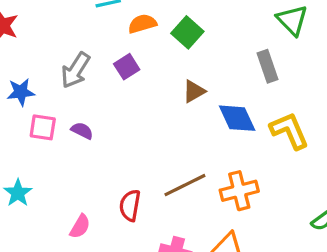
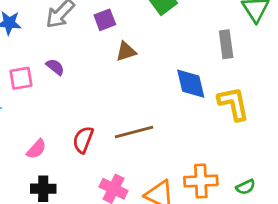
brown triangle: (194, 91) -> (126, 52), moved
pink square: (43, 127) -> (21, 78), moved, turned -30
orange cross: (239, 191) -> (201, 181), moved

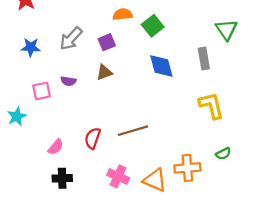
brown triangle: (126, 52) -> (104, 72), moved
purple semicircle: (55, 67) -> (68, 81), turned 152
blue diamond: (191, 84) -> (161, 66), moved
green semicircle: (246, 187) -> (223, 154), moved

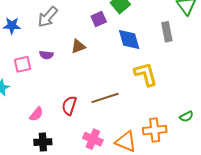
purple square: (107, 42) -> (99, 19), moved
yellow L-shape: (211, 106) -> (146, 74), moved

